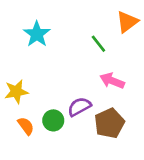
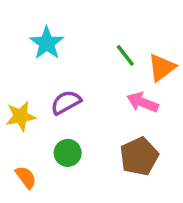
orange triangle: (127, 22) -> (162, 68), moved
purple semicircle: (79, 107) -> (66, 102), moved
orange semicircle: (26, 126) -> (26, 177), moved

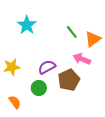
purple semicircle: (66, 102) -> (47, 67), moved
brown pentagon: (139, 156) -> (69, 80), moved

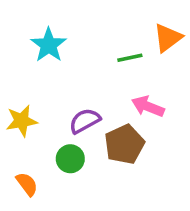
green line: (72, 32) -> (130, 58), turned -64
orange triangle: (93, 39) -> (168, 38), moved

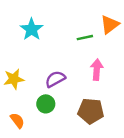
pink arrow: (148, 106) -> (97, 70), turned 72
brown pentagon: (124, 144) -> (91, 111), moved, turned 30

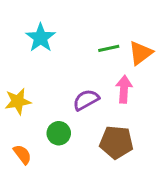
orange triangle: (110, 25) -> (141, 53), moved
purple semicircle: (55, 79) -> (86, 100), moved

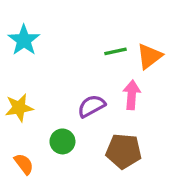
cyan star: (41, 38) -> (24, 40), moved

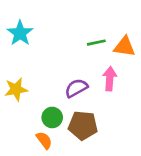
orange triangle: (149, 56) -> (124, 47), turned 45
brown pentagon: (124, 151) -> (83, 126), moved
orange semicircle: (24, 164) -> (44, 140), moved

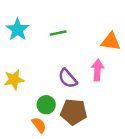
green line: (96, 43) -> (58, 33), moved
purple semicircle: (76, 88) -> (68, 78), turned -102

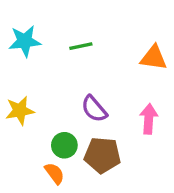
cyan star: (18, 30) -> (25, 41), turned 30
pink arrow: (97, 70) -> (149, 119), moved

